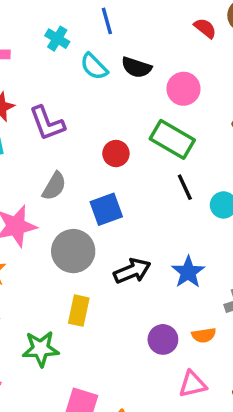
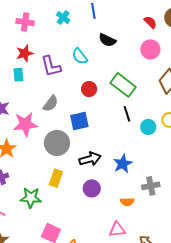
cyan semicircle: (94, 67) -> (80, 56), moved
pink circle: (183, 89) -> (150, 49), moved
purple circle: (163, 339) -> (92, 188), moved

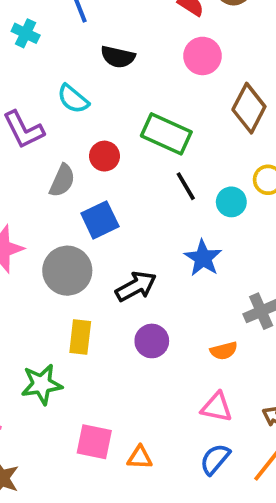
gray semicircle: (51, 104) -> (62, 181), moved
blue star: (123, 164) -> (203, 258), moved
pink triangle: (117, 230) -> (217, 407), turned 30

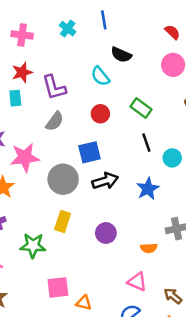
cyan semicircle: (73, 99) -> (100, 76), moved
green rectangle: (166, 134) -> (141, 108), size x0.7
gray semicircle: (62, 181) -> (55, 121), moved
black arrow: (136, 286) -> (105, 181), moved
pink square: (94, 442) -> (58, 287), turned -30

